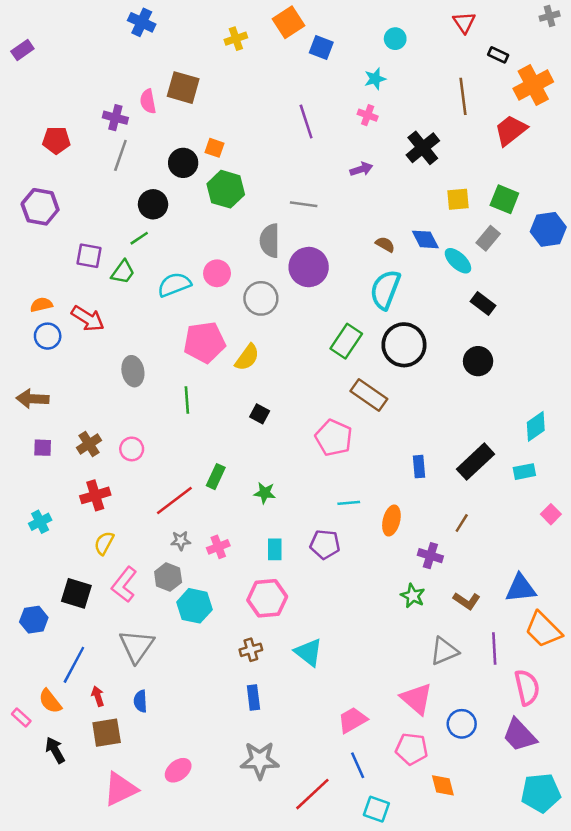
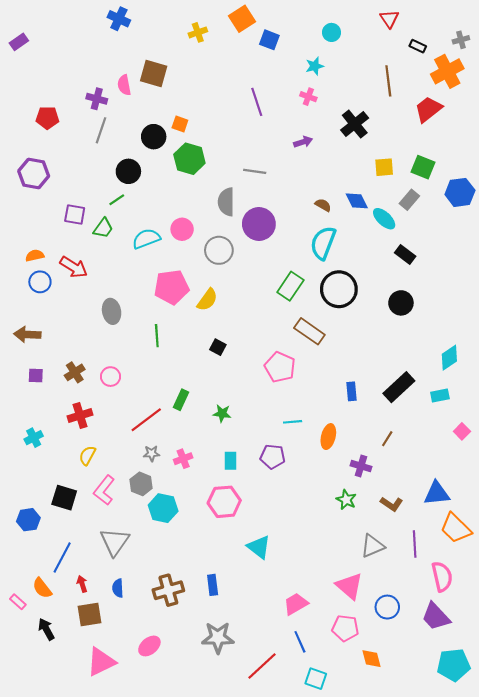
gray cross: (550, 16) -> (461, 40), moved
brown cross: (251, 650) -> (168, 590), moved, size x1.6

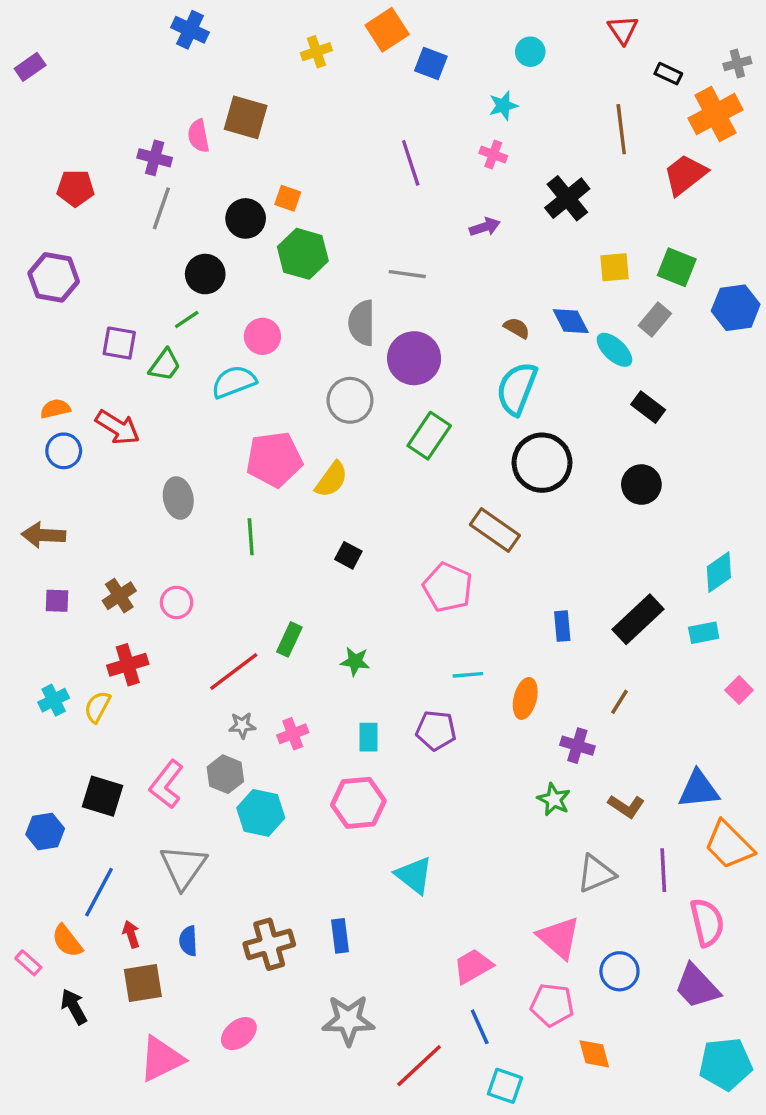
pink circle: (182, 229) -> (262, 336), moved
green rectangle: (290, 286) -> (429, 436), moved
yellow semicircle: (87, 456) -> (97, 707), moved

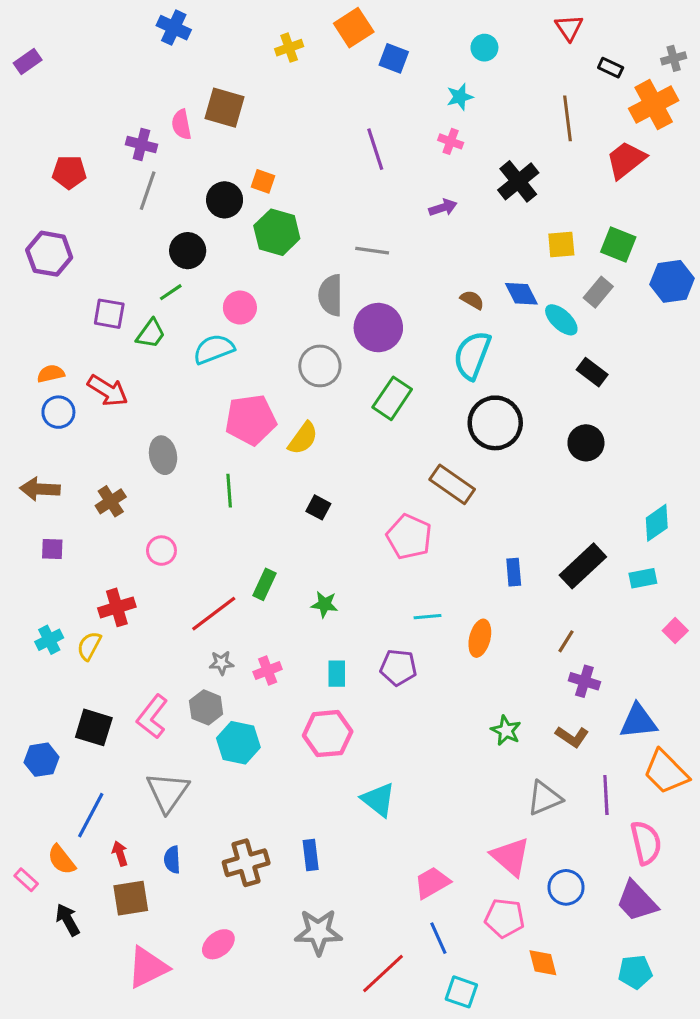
brown cross: (119, 596) -> (111, 501), moved
purple cross: (577, 746) -> (584, 681), moved
cyan pentagon: (726, 1064) -> (635, 972), moved, size x0.7

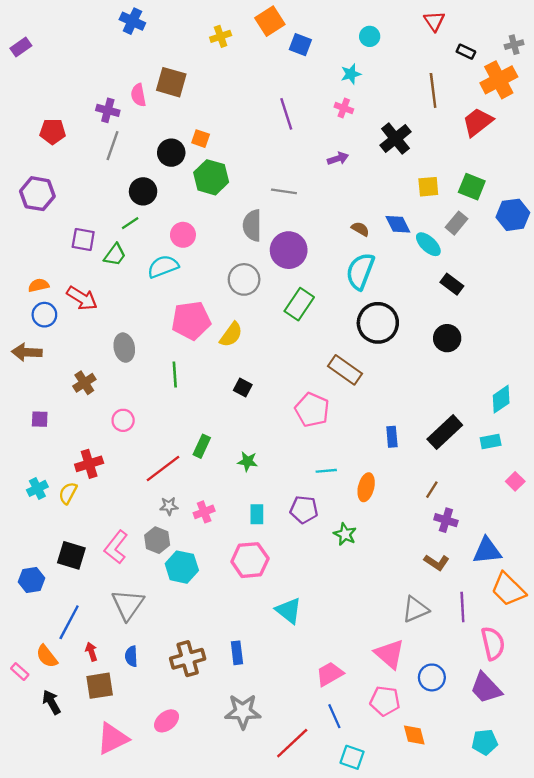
brown arrow: (40, 489) -> (27, 352), moved
green star: (506, 730) -> (345, 534), moved

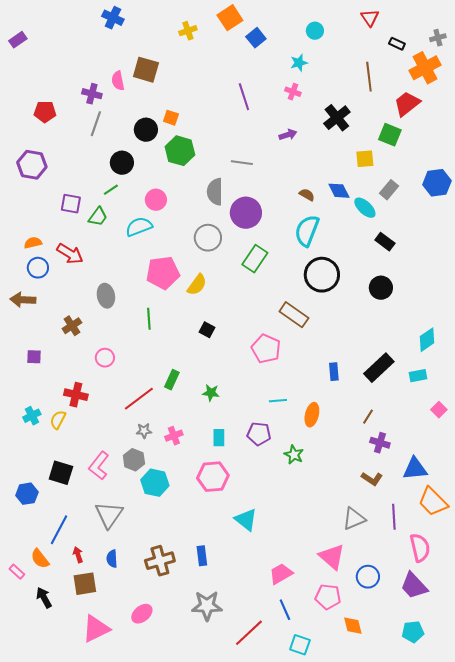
blue square: (300, 45) -> (256, 38), turned 30
green square: (472, 187) -> (390, 135), moved
red cross: (89, 464) -> (76, 395), turned 30

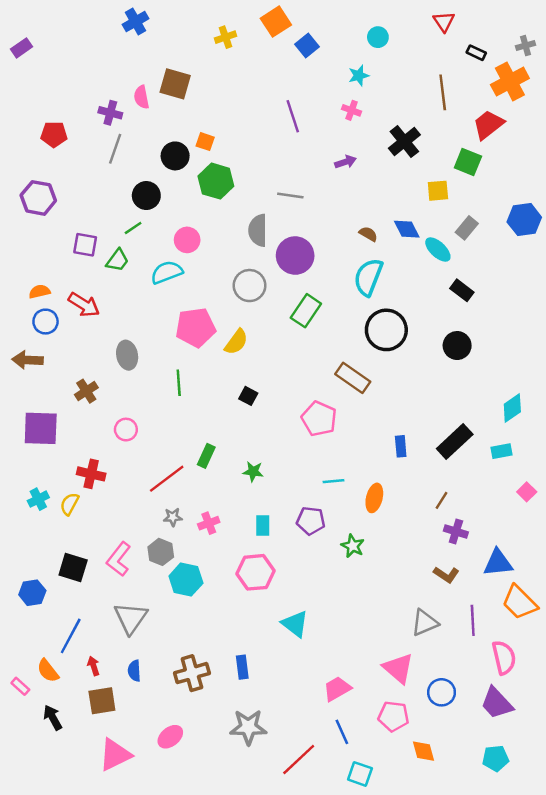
blue cross: (113, 18) -> (136, 22), turned 35
purple square: (34, 357) -> (41, 428), size x2.0

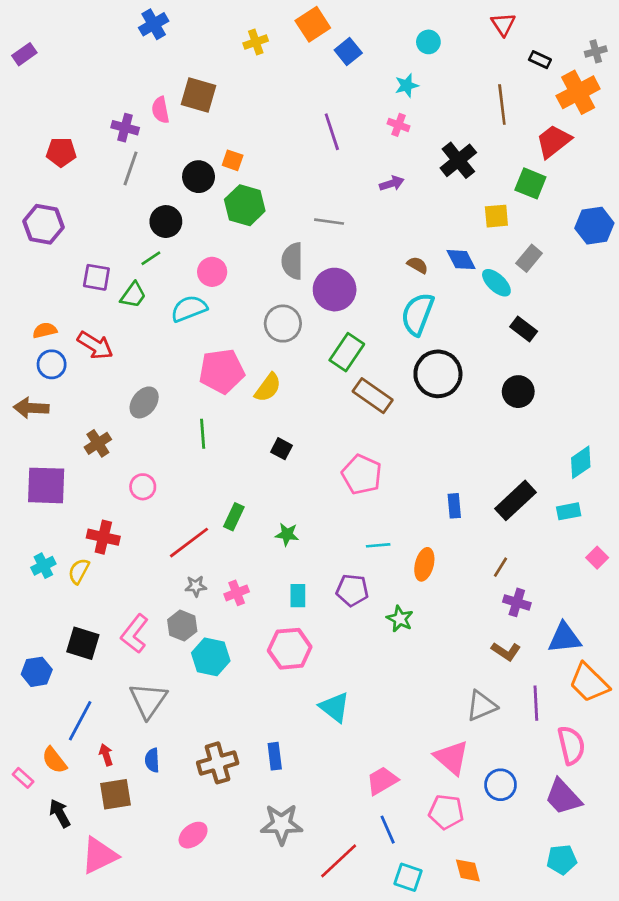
blue hexagon: (524, 220) -> (594, 226), moved
gray ellipse: (127, 355) -> (144, 402), turned 48
brown rectangle: (353, 378) -> (373, 396), moved
orange diamond: (424, 751) -> (468, 870), moved
pink triangle: (115, 755) -> (99, 855), moved

